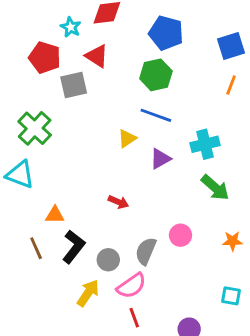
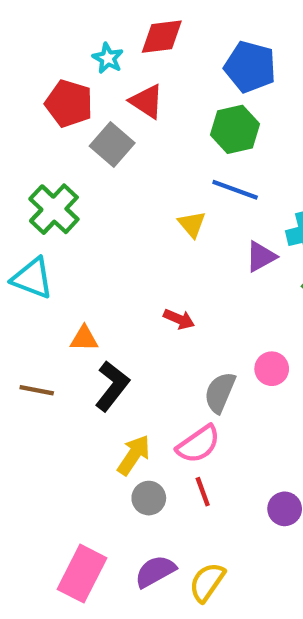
gray square: (74, 85) -> (112, 144), turned -36
yellow triangle: (127, 138) -> (192, 224), turned -36
purple triangle: (160, 159) -> (261, 257), moved
brown line: (36, 248) -> (37, 390), moved, turned -55
gray circle: (108, 260) -> (149, 498), moved

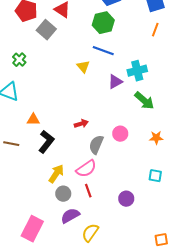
green cross: (54, 209) -> (19, 60), size x0.6
red arrow: (179, 319) -> (81, 124), moved, turned -40
purple semicircle: (155, 571) -> (70, 216), moved

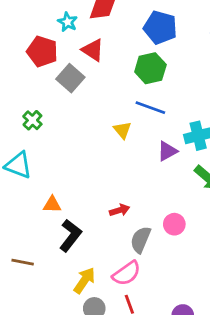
brown line: (11, 144) -> (23, 262), moved

